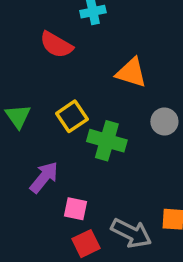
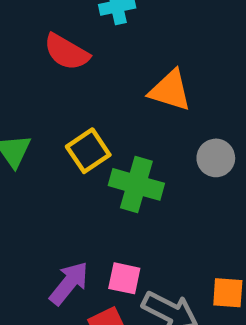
purple arrow: (44, 177) -> (69, 283), moved
pink square: (75, 209) -> (124, 278), moved

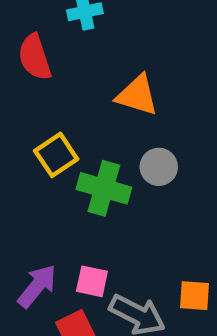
red semicircle: (67, 52) -> (35, 57), turned 42
gray circle: (216, 158) -> (159, 167), moved

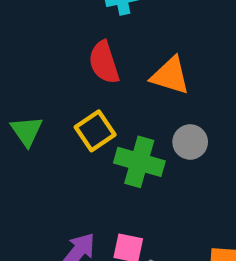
red semicircle: (35, 57) -> (104, 62), moved

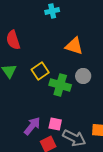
red semicircle: (104, 62) -> (13, 40), moved

